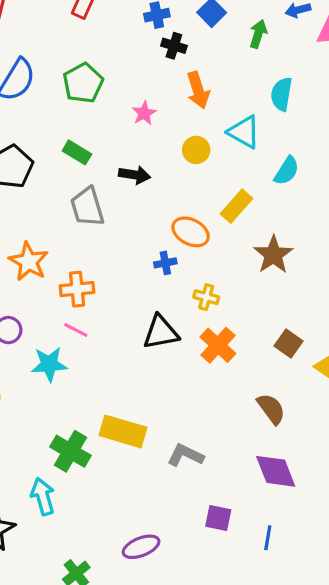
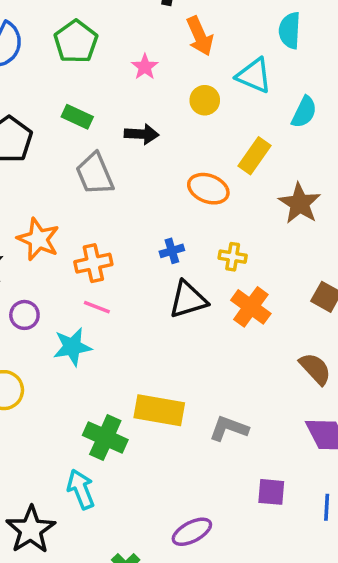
blue cross: (165, 263) -> (172, 251), moved

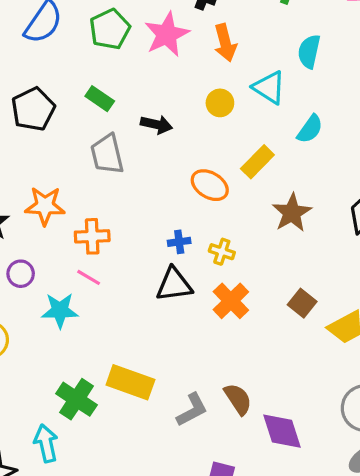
pink star: (145, 67) -> (167, 34), moved, size x1.8
orange star: (38, 239) -> (45, 206), turned -30
blue cross: (172, 251) -> (179, 242), moved
brown semicircle: (315, 369) -> (238, 399), moved
gray L-shape: (229, 428) -> (192, 410), turned 123

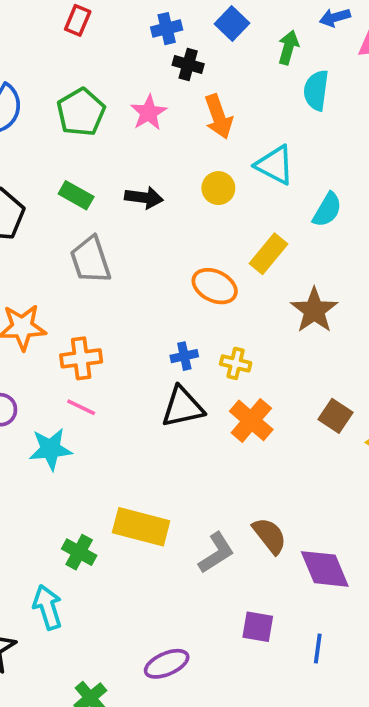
pink star: (167, 34) -> (149, 113), size x0.7
cyan semicircle: (309, 51) -> (316, 90), moved
black arrow: (156, 125) -> (144, 198), moved
green cross: (76, 399) -> (79, 552), size x0.7

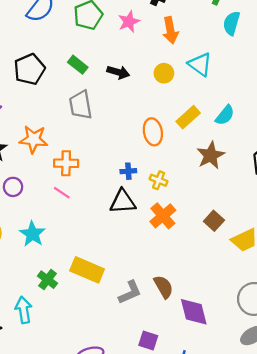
cyan semicircle: (327, 210) -> (225, 115), moved
orange ellipse: (215, 286) -> (153, 132), turned 45
cyan star: (50, 449) -> (32, 234), moved, turned 30

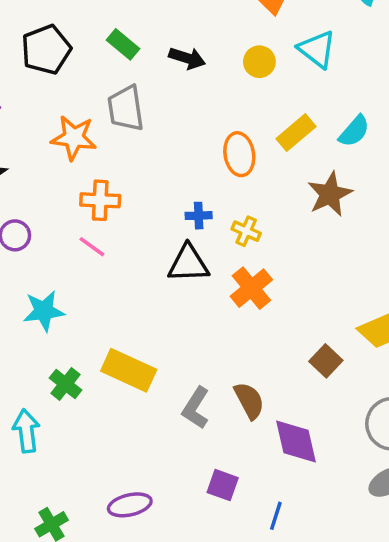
orange star: (34, 139) -> (74, 138), moved
brown square: (214, 221) -> (326, 361), moved
cyan star: (32, 234) -> (44, 311), turned 30
gray L-shape: (130, 292) -> (196, 408), turned 145

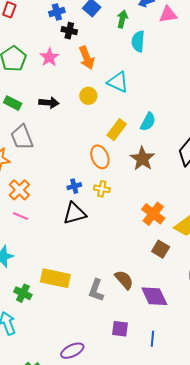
orange ellipse: (239, 154) -> (100, 157), moved
orange cross: (100, 200) -> (19, 190), turned -35
orange cross: (251, 288) -> (153, 214), moved

